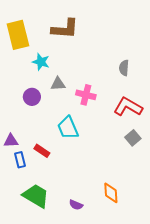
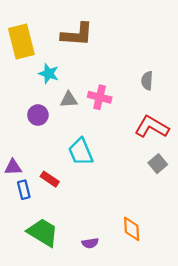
pink cross: (86, 95) -> (100, 97), moved
purple semicircle: (76, 205) -> (90, 243), turned -32

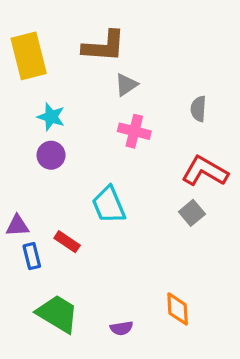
cyan star: (49, 74) -> (51, 117), moved
gray triangle: (69, 100) -> (126, 85), moved, turned -30
gray square: (158, 164) -> (192, 213), moved

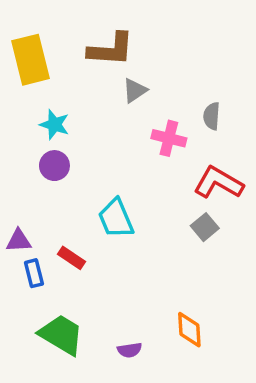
pink cross: (134, 131) -> (169, 138), moved

